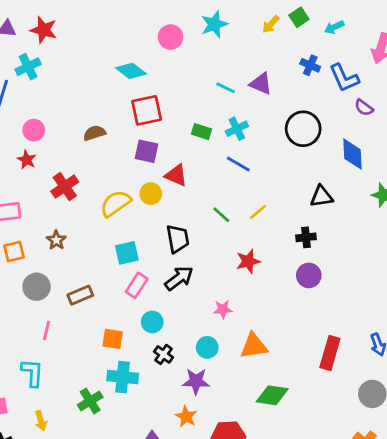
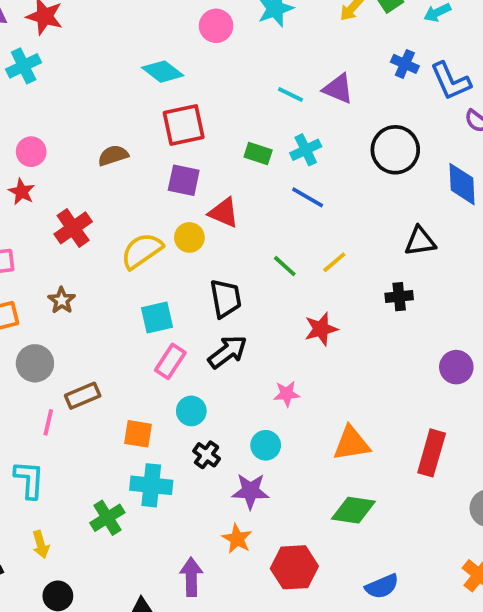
purple circle: (309, 275) -> (456, 367), moved
brown rectangle: (80, 295) -> (83, 396), moved
orange triangle: (254, 346) -> (351, 443), moved

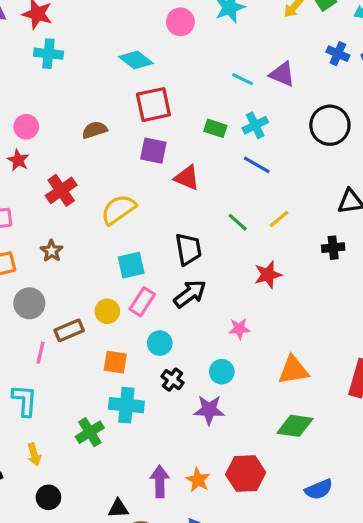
cyan cross: (24, 66) -> (48, 54), moved, turned 32
yellow circle: (189, 237) -> (107, 311), moved
orange star: (237, 539) -> (198, 480), moved

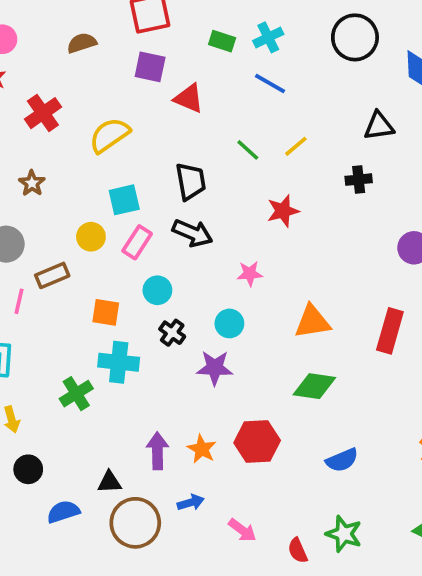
black arrow: (190, 294) -> (192, 233), turned 60
yellow circle: (107, 311) -> (91, 237), moved

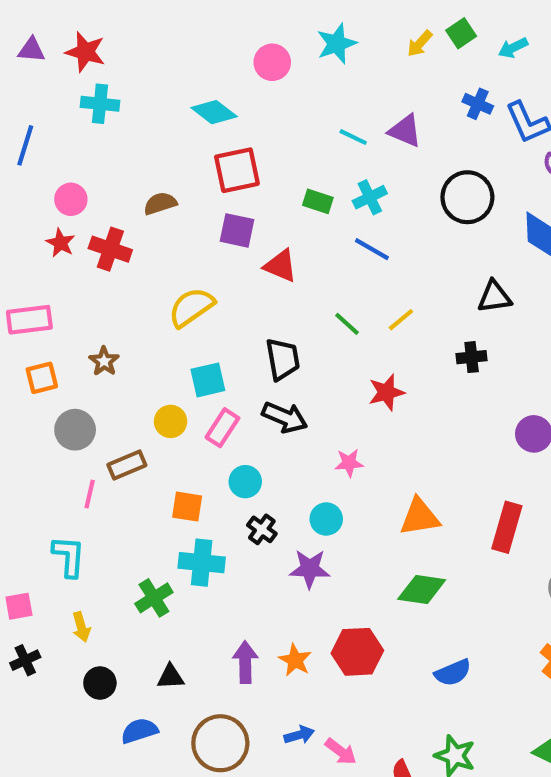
red cross: (43, 113) -> (110, 249), moved, turned -36
black triangle: (109, 482) -> (171, 677), moved
blue arrow: (191, 503) -> (299, 735), moved

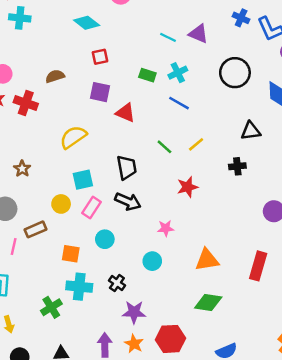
red square: (237, 170) -> (100, 57), size x0.6
black cross: (262, 529) -> (117, 283), moved
purple star: (310, 569) -> (134, 312), moved

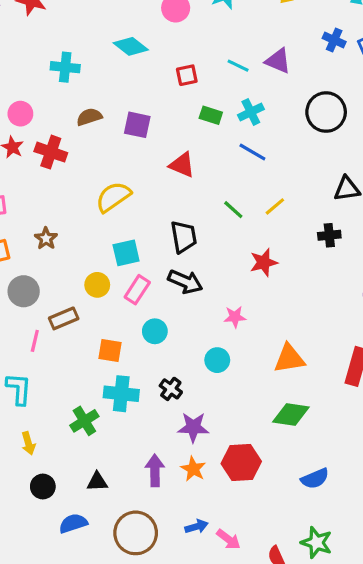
cyan cross: (20, 18) -> (65, 67), moved
red square: (100, 57) -> (187, 75), moved
purple square: (100, 92) -> (137, 125), moved

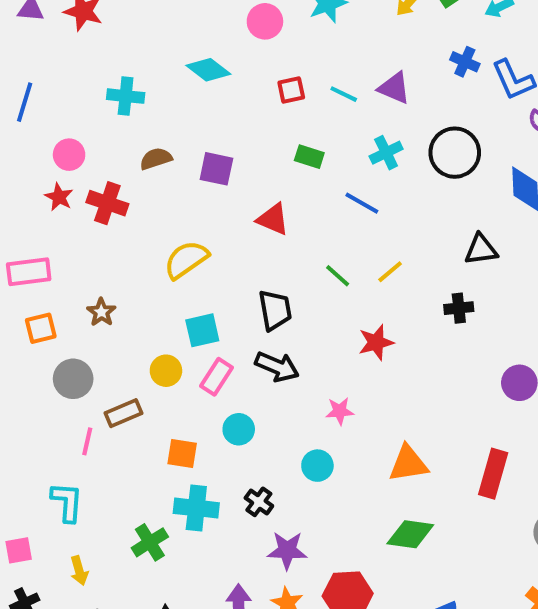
red square: (187, 75) -> (291, 90), moved
cyan cross: (251, 112) -> (386, 153), moved

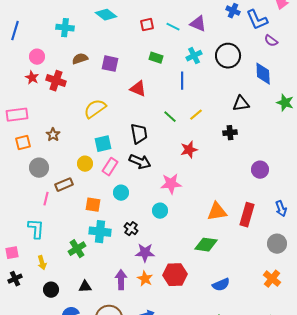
blue line: (362, 203) -> (182, 81), turned 60
pink star: (340, 411) -> (171, 184), size x1.5
orange triangle: (408, 464) -> (217, 212), moved

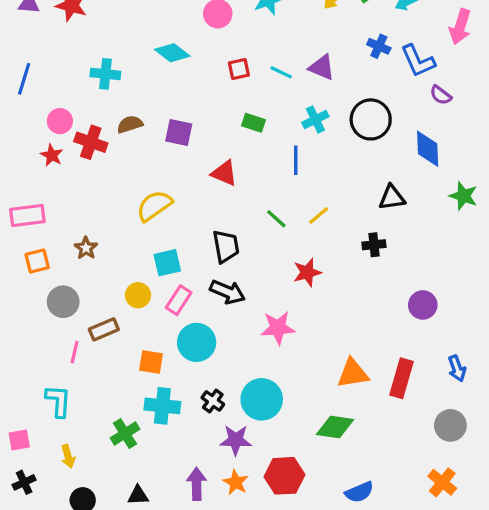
red cross: (56, 81) -> (91, 142), moved
cyan circle: (121, 193) -> (197, 342), size x1.5
cyan circle: (160, 211) -> (262, 399), moved, size x1.6

